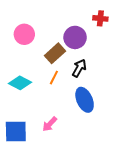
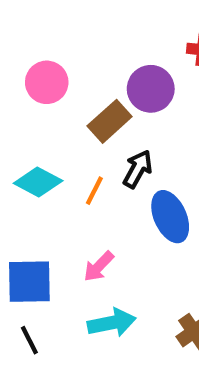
black arrow: (79, 68) -> (138, 169), moved
orange line: (54, 78) -> (94, 191), moved

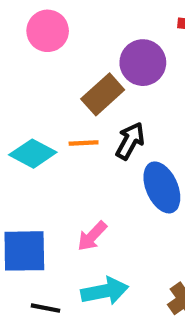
pink circle: (47, 82) -> (48, 31), moved
orange line: (94, 191) -> (84, 143), moved, turned 60
black line: (29, 340) -> (46, 308), moved, turned -52

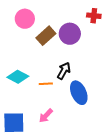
brown rectangle: (103, 94) -> (46, 36), moved
orange line: (84, 143) -> (46, 84), moved

